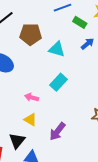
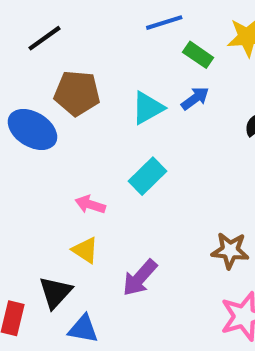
brown pentagon: (31, 34) -> (77, 93), moved
blue arrow: (87, 44) -> (195, 98), moved
cyan triangle: (57, 49) -> (148, 108), turned -48

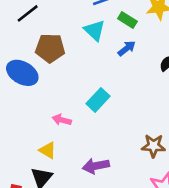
cyan triangle: (148, 108) -> (95, 30), moved, turned -45
yellow triangle: (85, 250) -> (48, 150), moved
purple arrow: (140, 278) -> (96, 166), turned 40

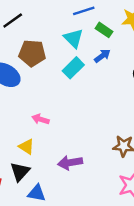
cyan rectangle: (98, 100) -> (73, 68), moved

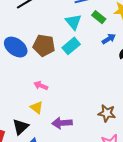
brown pentagon: (32, 53) -> (44, 45), moved
blue arrow: (102, 56) -> (109, 39), moved
yellow triangle: (27, 147) -> (37, 108), moved

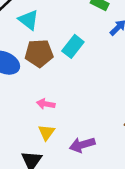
cyan triangle: (73, 22) -> (28, 20), moved
yellow triangle: (37, 108) -> (46, 132), turned 40

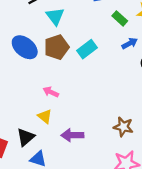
brown pentagon: (39, 53) -> (57, 47), turned -30
yellow triangle: (46, 132) -> (45, 116), turned -42

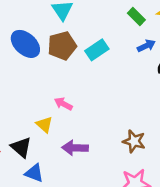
pink arrow: (51, 92) -> (63, 104), moved
black triangle: (26, 137) -> (21, 147), turned -42

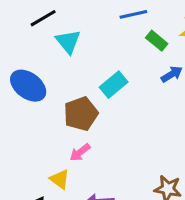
brown pentagon: (62, 46) -> (81, 114), moved
pink arrow: (63, 104) -> (80, 152), turned -60

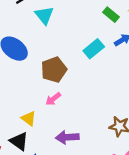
cyan rectangle: (114, 85) -> (94, 49), moved
yellow triangle: (60, 179) -> (29, 119), moved

